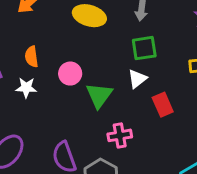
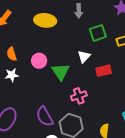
green square: (144, 48) -> (98, 33), moved
red rectangle: (163, 105) -> (104, 71), turned -70

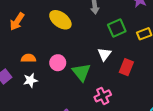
yellow ellipse: (45, 20) -> (60, 20), turned 35
orange semicircle: (12, 54) -> (28, 58), turned 112
red rectangle: (104, 71) -> (126, 67), turned -49

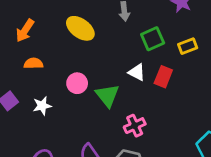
white triangle: (104, 54) -> (137, 72), turned -40
orange semicircle: (28, 58) -> (34, 63), moved
red rectangle: (126, 67) -> (163, 77), moved

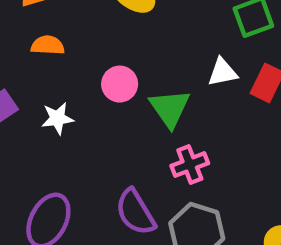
white triangle: (137, 72) -> (223, 72), turned -42
pink cross: (135, 126) -> (190, 164), moved

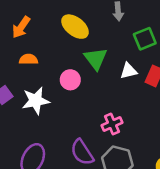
green triangle: (170, 108) -> (96, 59), moved
white star: (57, 118) -> (36, 101), size x1.5

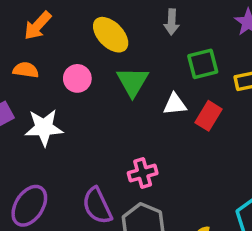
orange semicircle: (29, 59) -> (26, 70), moved
pink circle: (70, 80) -> (77, 78), moved

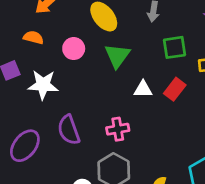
white triangle: (175, 104) -> (143, 89), moved
purple semicircle: (97, 206) -> (69, 130), moved

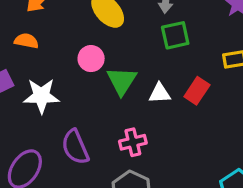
green square: (174, 47) -> (175, 35), moved
pink circle: (74, 49) -> (91, 59), moved
green triangle: (117, 56) -> (122, 81), moved

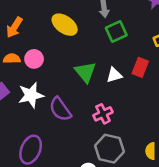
pink circle: (91, 59) -> (34, 59), moved
purple semicircle: (75, 147) -> (60, 109), moved

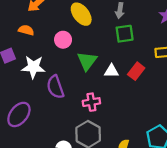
pink circle: (34, 59) -> (63, 40), moved

